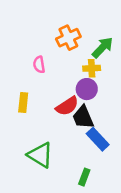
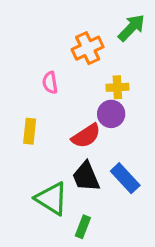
green arrow: (103, 47) -> (131, 28), moved
black trapezoid: (83, 117) -> (86, 177), moved
green rectangle: (84, 177) -> (83, 227), moved

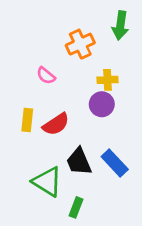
green arrow: (131, 28) -> (120, 25), turned 144
pink semicircle: (50, 83) -> (46, 76), turned -42
red semicircle: (86, 136) -> (56, 124), moved

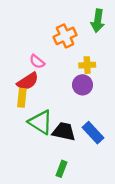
red semicircle: (56, 124) -> (28, 81), moved
black trapezoid: (79, 162) -> (64, 131), turned 125
green triangle: (47, 182) -> (41, 122), moved

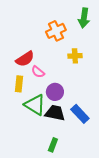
pink semicircle: (37, 62) -> (38, 72), moved
red semicircle: (28, 81) -> (25, 59), moved
purple circle: (83, 85) -> (55, 92), moved

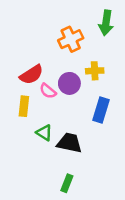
purple circle: (55, 92) -> (69, 83), moved
green triangle: (35, 105) -> (44, 133), size x0.6
blue rectangle: (80, 114) -> (101, 110), moved, turned 60

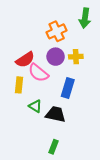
purple circle: (69, 83) -> (56, 57), moved
pink semicircle: (48, 91) -> (38, 73), size x1.5
blue rectangle: (101, 110) -> (68, 88), moved

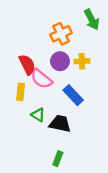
green arrow: (85, 18) -> (92, 20), turned -36
red semicircle: (25, 60) -> (27, 64), turned -84
blue rectangle: (68, 88) -> (73, 95), turned -60

